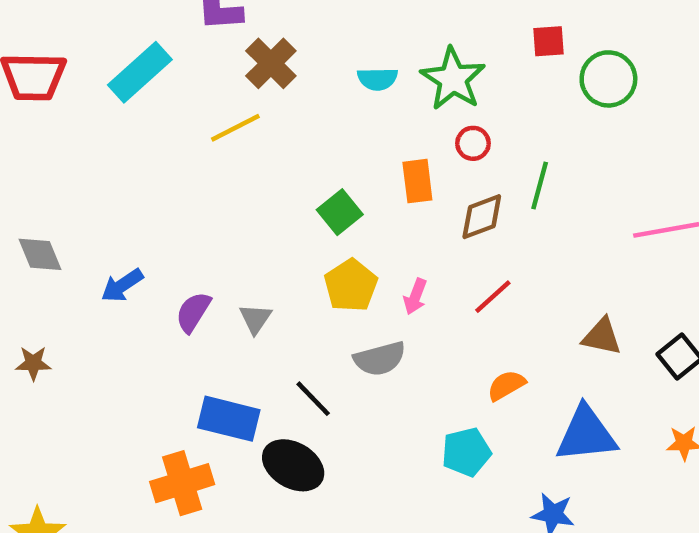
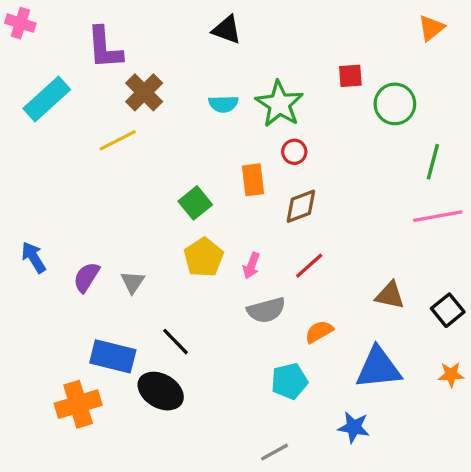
green line: (540, 186) -> (433, 162), moved
blue arrow: (122, 285) -> (34, 257), turned 92
gray semicircle: (380, 359) -> (266, 310), moved

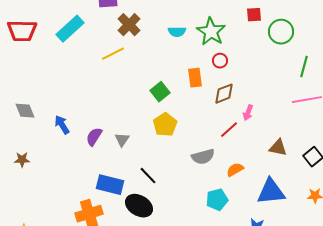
pink arrow: (251, 266) -> (248, 113), moved

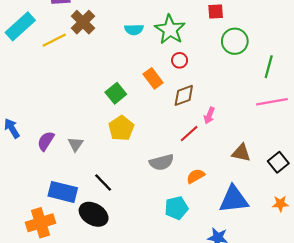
green circle: (281, 32) -> (235, 41), moved
yellow line: (113, 54) -> (54, 40), moved
orange rectangle: (195, 78) -> (153, 78), turned -30

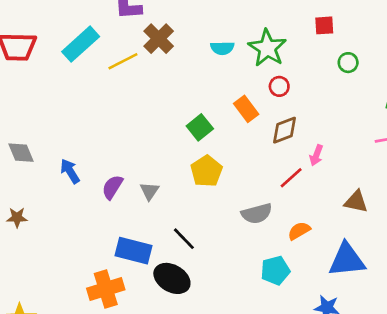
green circle: (235, 41) -> (348, 63), size x0.6

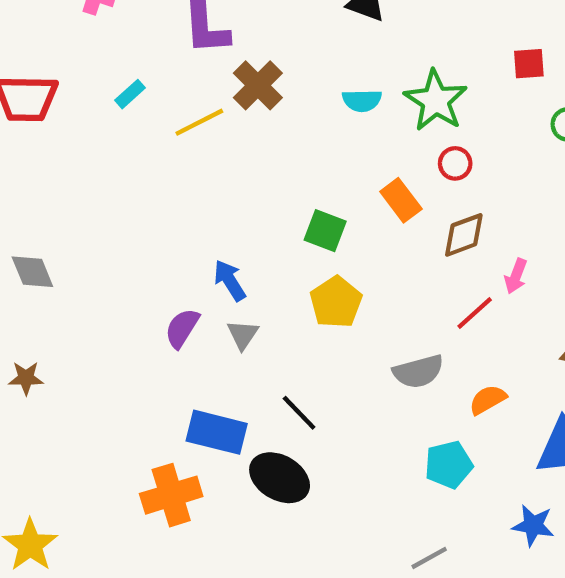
cyan rectangle: (81, 44) -> (130, 94), size x0.5
green square: (200, 127) -> (325, 231), turned -30
blue arrow: (70, 171) -> (230, 280), moved

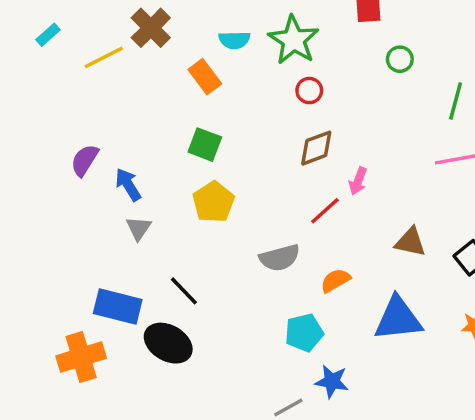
orange rectangle: (401, 200) -> (205, 77), moved
purple semicircle: (182, 328) -> (85, 160), moved
blue star: (533, 525) -> (332, 381), moved

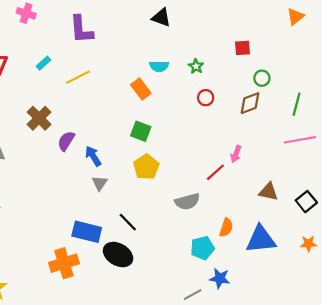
brown cross: (151, 28) -> (39, 118), moved
green star: (294, 40) -> (196, 66), size x0.5
brown diamond: (316, 148) -> (250, 103), moved
orange semicircle: (335, 280) -> (226, 227), moved, turned 138

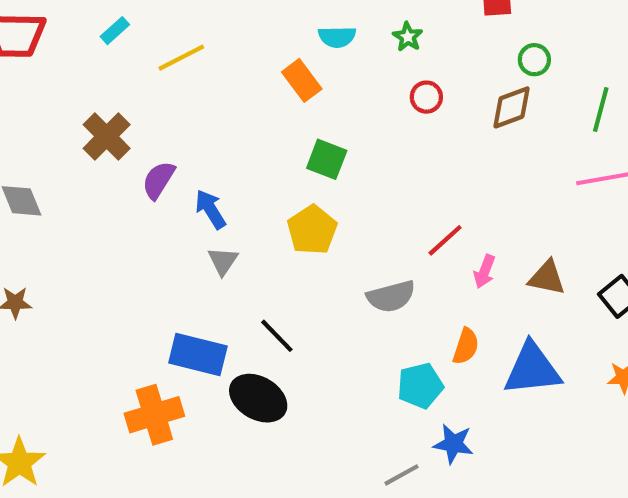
green square: (141, 131) -> (327, 159), moved
pink arrow: (236, 154) -> (485, 271), moved

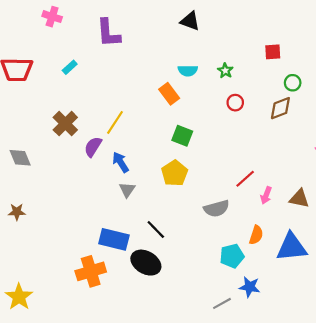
yellow line: (181, 58) -> (115, 122), moved, turned -30

